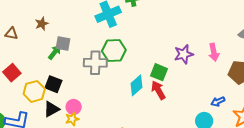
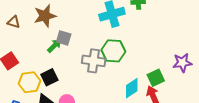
brown star: (42, 24) -> (45, 16), size x1.6
green square: (159, 72) -> (156, 78), turned 36
black square: (53, 84) -> (49, 77), turned 36

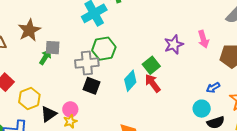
black square: (49, 77) -> (92, 86), moved, turned -30

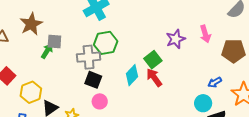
pink circle: (70, 109) -> (100, 101), moved

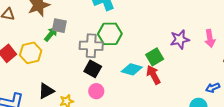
cyan diamond: (132, 75) -> (132, 69), turned 55
yellow hexagon: (31, 92) -> (31, 53), moved

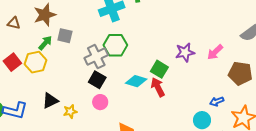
green arrow: (51, 34) -> (45, 43), moved
pink arrow: (210, 38) -> (215, 52), turned 54
gray cross: (91, 46) -> (96, 57), turned -30
green square: (155, 57) -> (159, 69), turned -30

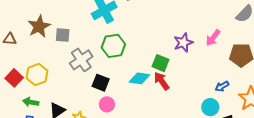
gray square: (65, 36) -> (63, 35), moved
green arrow: (45, 43) -> (31, 102), moved, turned -112
gray cross: (96, 57) -> (81, 60), moved

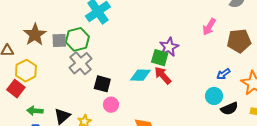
purple star: (183, 43) -> (169, 47), moved
green hexagon: (113, 46) -> (77, 39), moved
yellow hexagon: (37, 75) -> (26, 71), moved

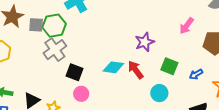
green square: (160, 58) -> (169, 66), moved
cyan circle: (214, 96) -> (159, 93), moved

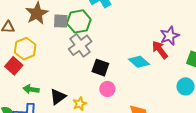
cyan diamond: (113, 67) -> (139, 62), turned 35
red arrow: (136, 70) -> (160, 50), moved

